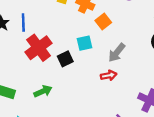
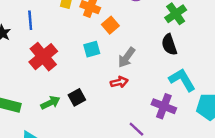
blue line: (23, 23) -> (30, 20), moved
black square: (65, 59) -> (77, 97), moved

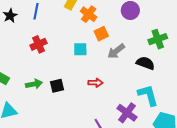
black semicircle: (169, 45) -> (145, 63), turned 114
red cross: (43, 57) -> (39, 44), size x0.7
gray arrow: (127, 57) -> (116, 51), moved

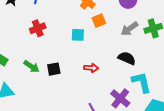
gray arrow: (116, 51) -> (129, 29), moved
black semicircle: (145, 63) -> (127, 58), moved
green arrow: (34, 84) -> (32, 66), turned 42

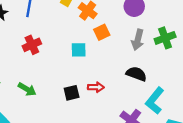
gray arrow: (129, 29) -> (138, 40), turned -36
black square: (54, 69) -> (72, 93), moved
cyan L-shape: (141, 82) -> (155, 101), turned -125

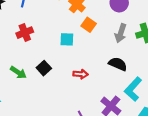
orange square: (102, 32) -> (89, 25), turned -32
black square: (72, 93) -> (44, 68), moved, turned -32

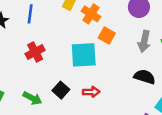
cyan square: (67, 39) -> (84, 55), size x1.6
red arrow: (81, 74) -> (91, 92), moved

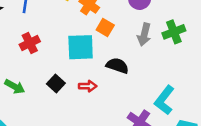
black semicircle: (145, 77) -> (117, 66), moved
green arrow: (32, 98) -> (15, 87), moved

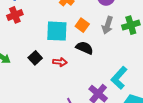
orange square: (105, 28) -> (82, 25), moved
red cross: (30, 43) -> (15, 15), moved

